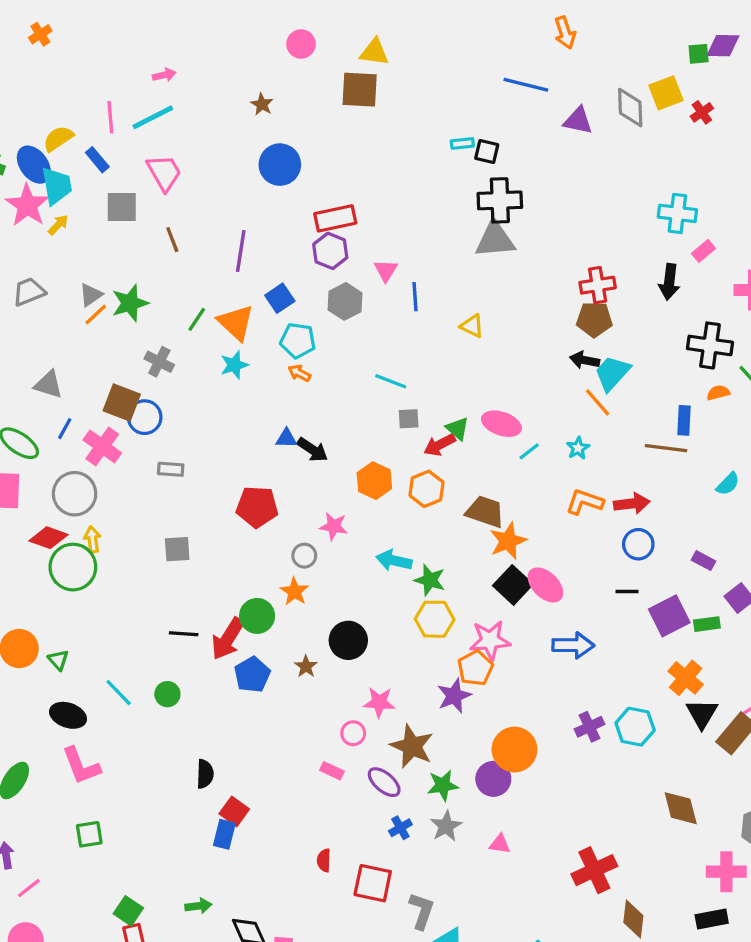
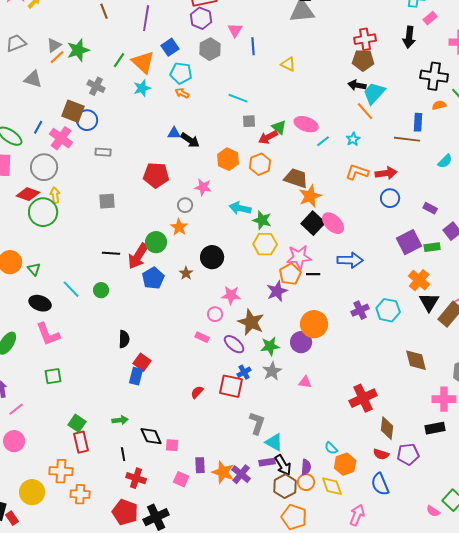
gray triangle: (48, 385) -> (33, 79), moved
black line: (627, 591) -> (313, 274), moved
red semicircle: (324, 860) -> (197, 392), turned 40
red square: (373, 883) -> (231, 386), moved

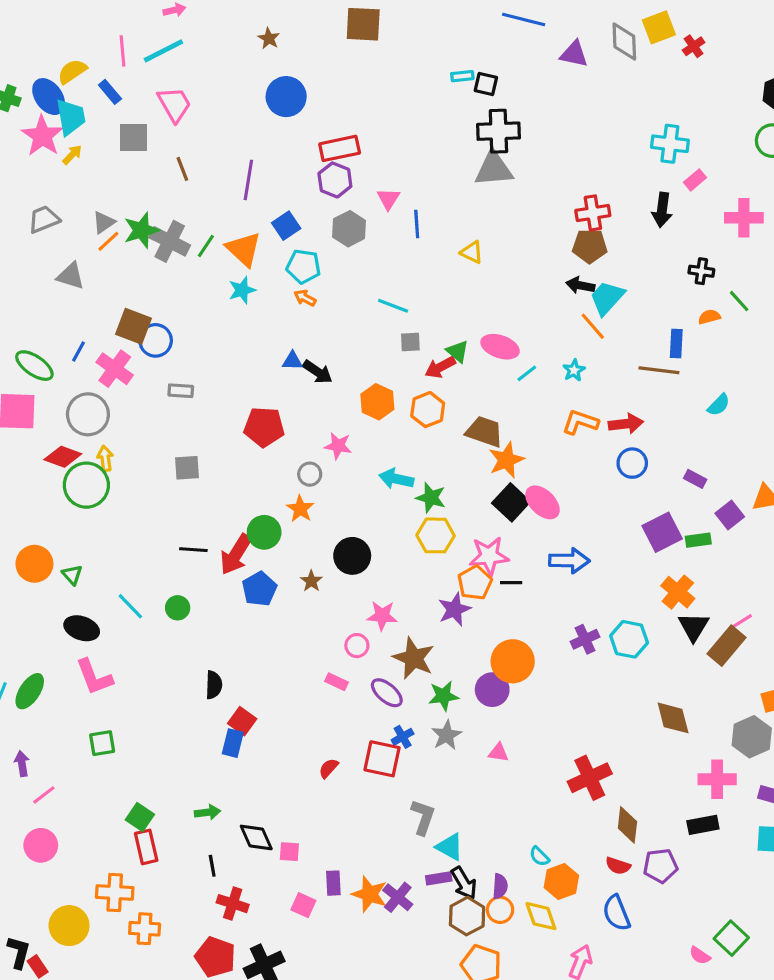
black cross: (434, 76) -> (701, 271), size x0.6
gray cross: (96, 86) -> (170, 241), moved, size x1.4

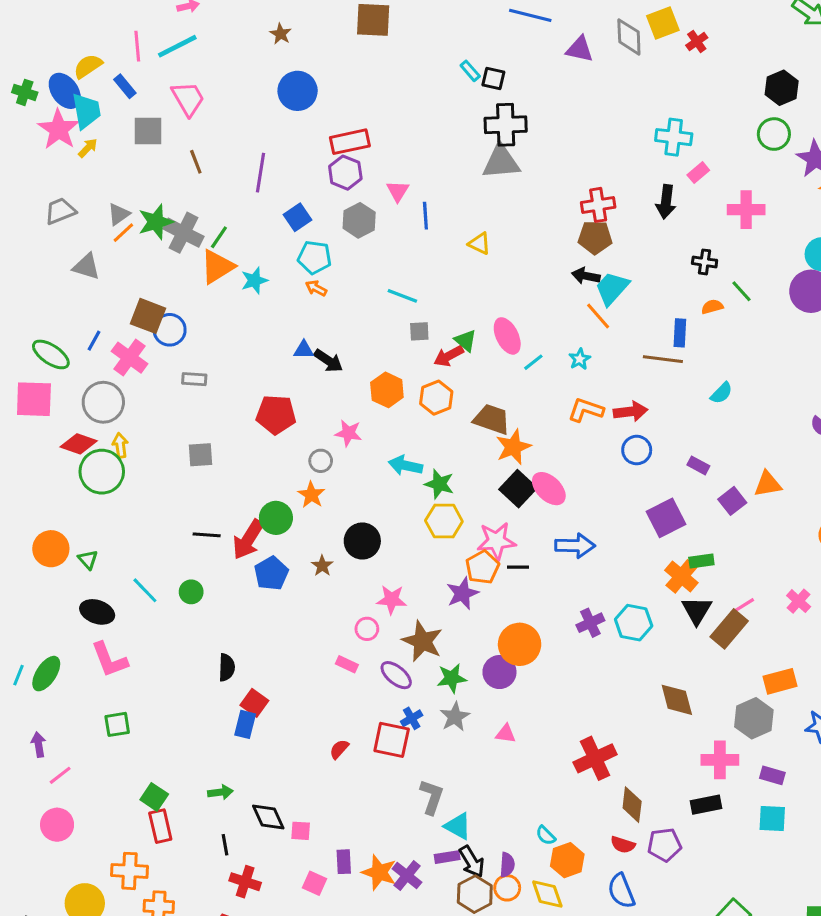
cyan rectangle: (462, 76) -> (470, 71), turned 55
orange triangle: (244, 249) -> (217, 267), moved, turned 45
pink ellipse: (500, 347) -> (507, 336), turned 45
green rectangle: (698, 540) -> (701, 561), moved

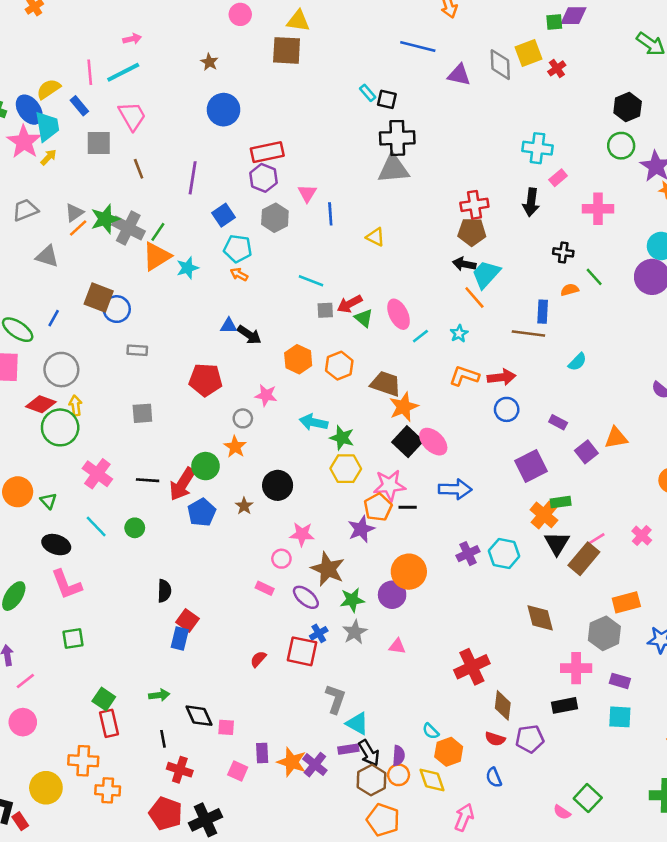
red arrow: (449, 356) -> (350, 304), moved
pink cross: (129, 358) -> (97, 474), moved
blue semicircle: (621, 891) -> (494, 777), size x0.7

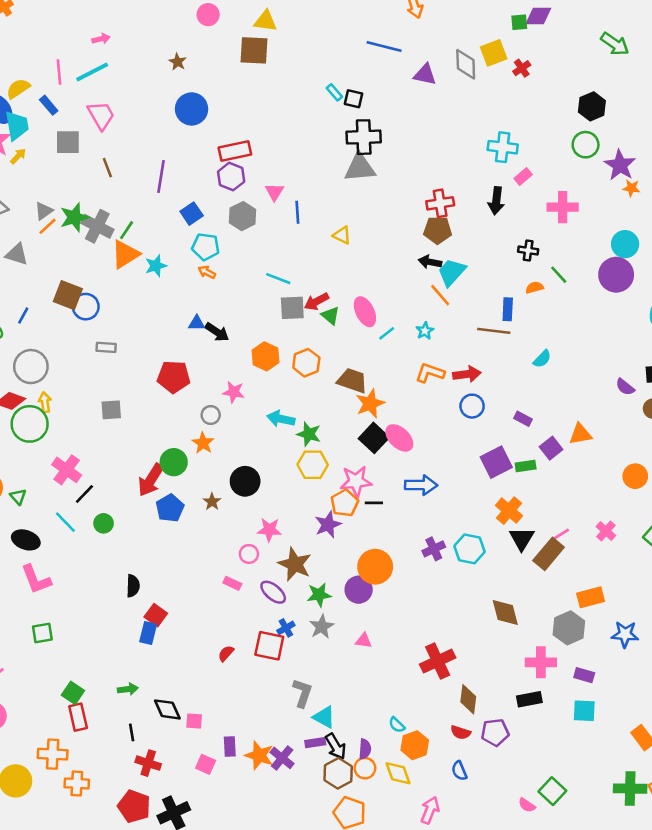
gray square: (325, 310) -> (292, 308), size x1.5
black line: (148, 480) -> (84, 494), moved, turned -50
green rectangle: (561, 502) -> (526, 466), moved

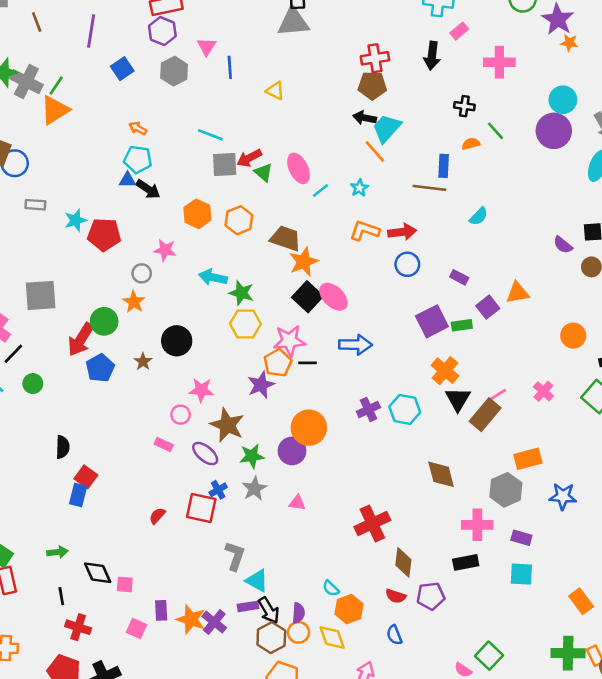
cyan pentagon: (206, 247) -> (138, 159), moved
cyan star: (156, 266) -> (76, 220), moved
gray square: (111, 410) -> (41, 295), moved, size x1.5

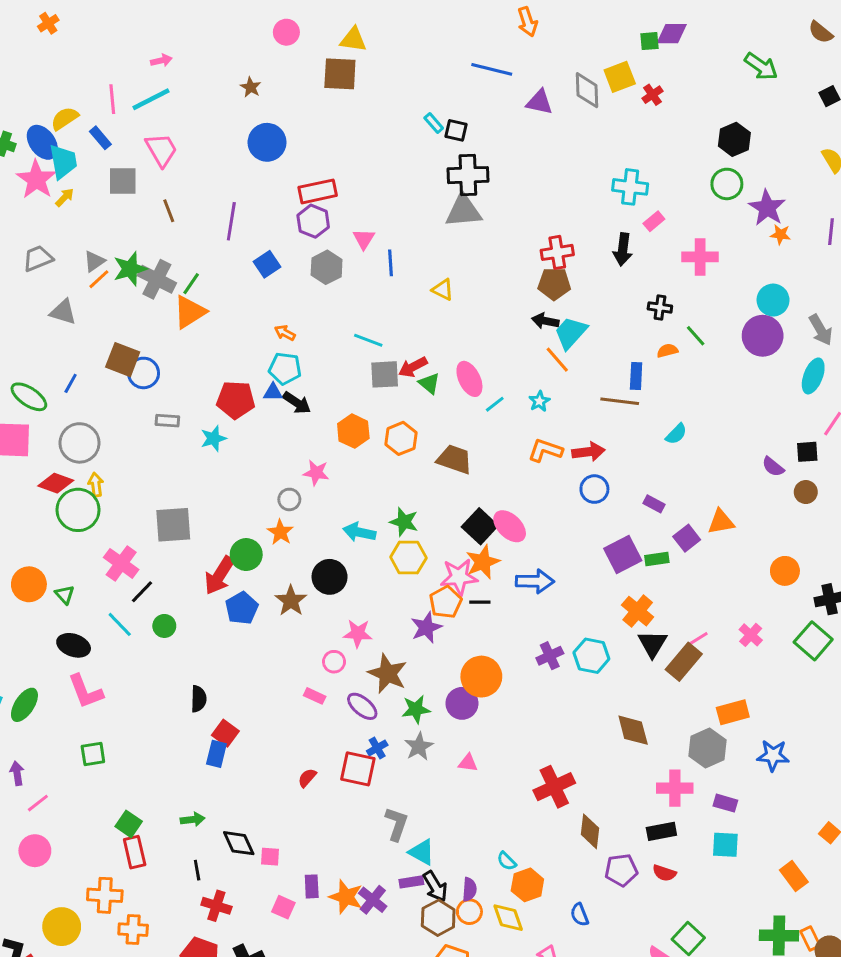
red pentagon: (104, 235) -> (236, 400), moved
orange star: (304, 262) -> (483, 562), moved
cyan arrow: (213, 277) -> (359, 532), moved
brown star: (143, 362) -> (291, 601), size x1.5
red semicircle: (396, 596) -> (664, 873), moved

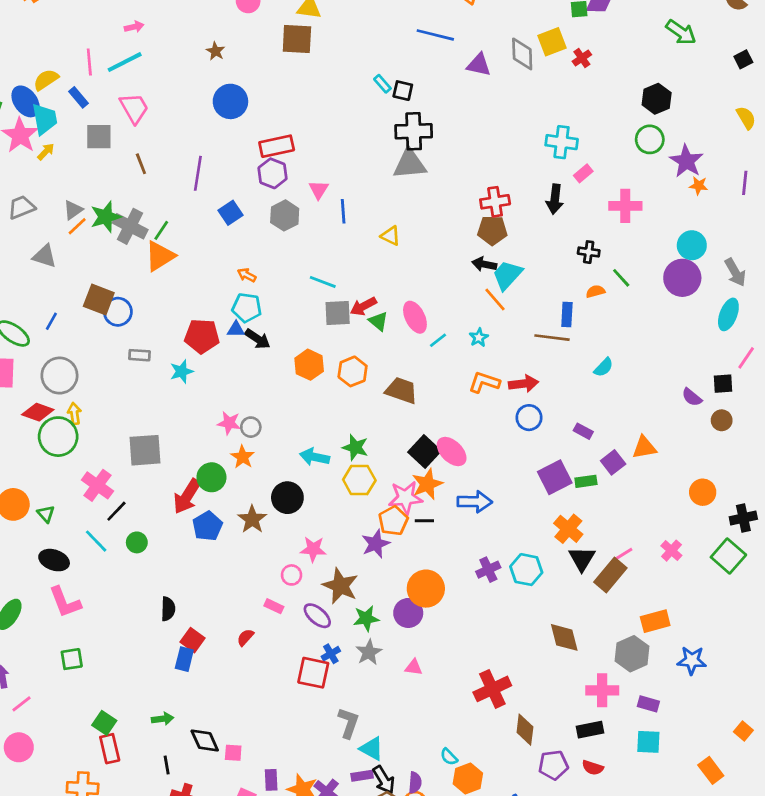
pink star: (316, 473) -> (229, 423), moved
red semicircle: (307, 778) -> (245, 637), moved

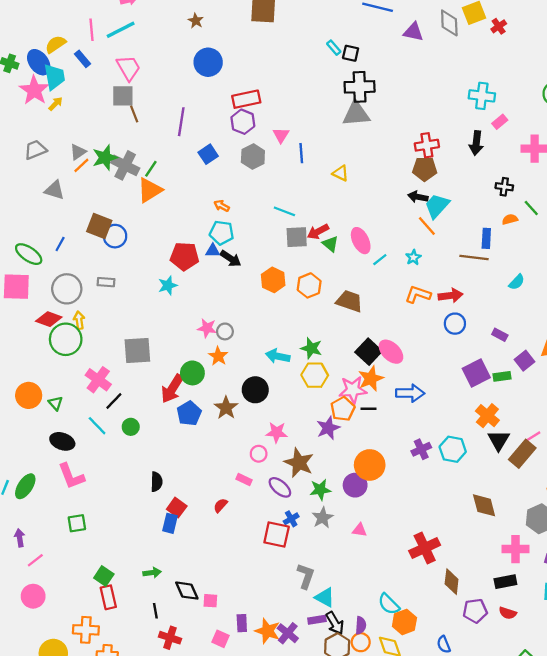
gray square: (99, 137) -> (123, 96), moved
gray rectangle: (140, 355) -> (106, 282), moved
cyan semicircle: (449, 757) -> (389, 604), size x1.5

